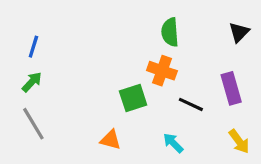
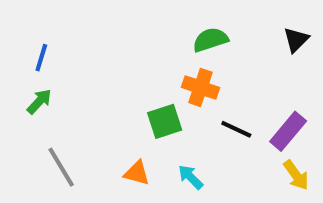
green semicircle: (170, 32) -> (210, 40), turned 76
purple rectangle: (231, 88) -> (288, 131), moved, turned 56
gray line: (33, 124) -> (61, 167), moved
cyan arrow: (173, 143) -> (191, 177), moved

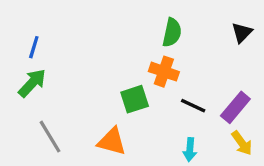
green semicircle: (210, 40) -> (172, 33), turned 120
green arrow: (39, 101) -> (32, 83), size x1.4
orange triangle: (137, 173) -> (112, 141), size x1.4
cyan arrow: (191, 177) -> (190, 150), moved, turned -130

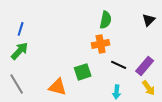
orange cross: (164, 72) -> (101, 44), turned -30
green square: (135, 99) -> (83, 72), moved
gray line: (50, 137) -> (17, 84), moved
orange triangle: (112, 141) -> (58, 87), moved

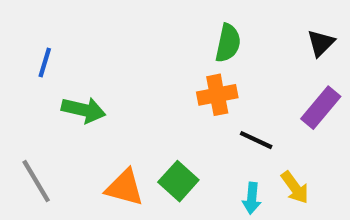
green arrow: (20, 51) -> (84, 110), moved, turned 60
purple rectangle: (145, 66) -> (321, 108), moved
green square: (83, 72) -> (178, 181), moved, turned -30
yellow arrow: (149, 88) -> (295, 188), moved

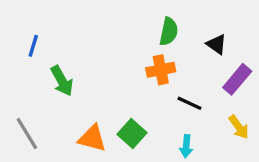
black triangle: (321, 43) -> (216, 44), moved, turned -40
green arrow: (84, 110) -> (62, 81), turned 48
yellow arrow: (295, 188) -> (239, 127), moved

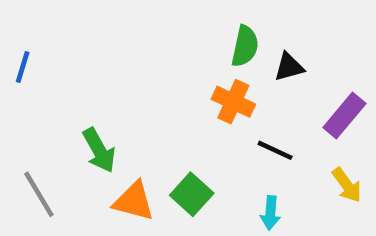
black triangle: (216, 44) -> (289, 67), moved, turned -50
blue line: (33, 46) -> (23, 67), moved
orange cross: (161, 70) -> (233, 102), turned 36
green arrow: (62, 81) -> (99, 150), moved

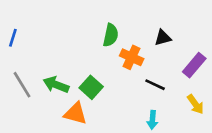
green semicircle: (245, 46) -> (111, 35), moved
green arrow: (99, 150) -> (56, 85), turned 140
gray line: (39, 194) -> (22, 85), moved
green square: (192, 194) -> (91, 87), moved

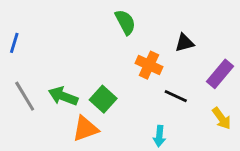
green semicircle: (111, 35) -> (125, 22), moved, turned -40
orange triangle: (75, 113) -> (85, 129), turned -35
cyan arrow: (152, 120) -> (159, 136), moved

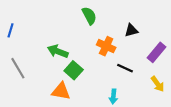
green arrow: (63, 96) -> (58, 51), moved
orange triangle: (85, 129) -> (61, 91), turned 30

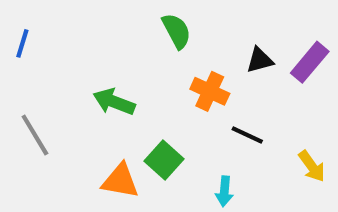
blue line: (11, 30) -> (22, 43), moved
purple rectangle: (156, 52) -> (310, 62), moved
green square: (74, 70) -> (164, 160), moved

